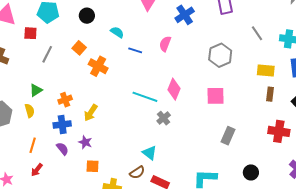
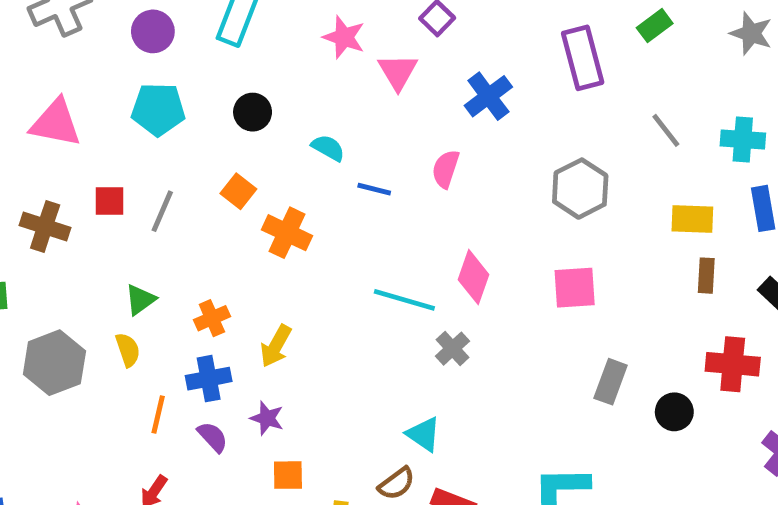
red square: (30, 33) -> (109, 201), moved
orange line: (33, 145) -> (158, 414), moved
black circle: (251, 172) -> (674, 412), moved

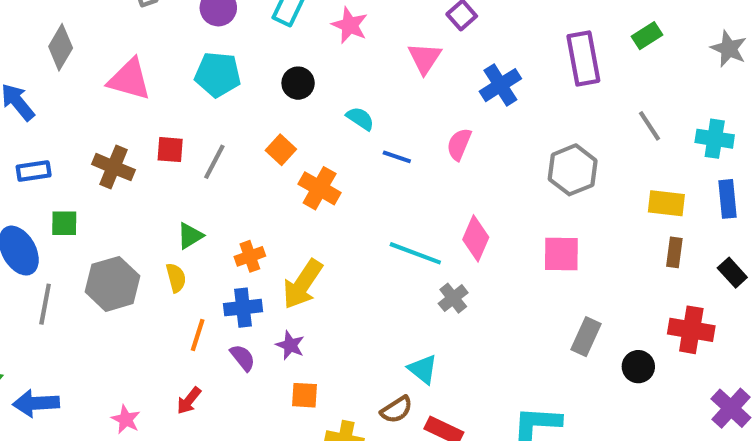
pink star: (344, 37) -> (350, 25), moved
yellow arrow: (276, 346) -> (303, 284), size x1.4

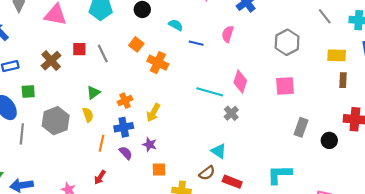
gray line: (214, 162) -> (103, 53), turned -48
brown cross: (113, 167) -> (51, 61), turned 30
yellow arrow: (303, 284) -> (153, 113), size x0.7

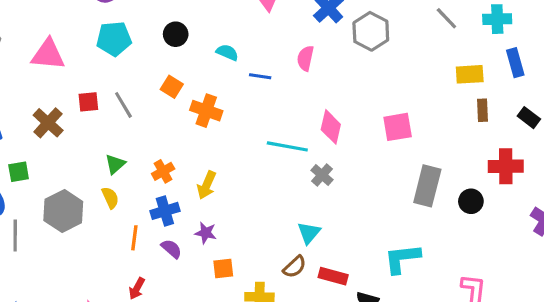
gray hexagon: (287, 42) -> (371, 31), moved
gray rectangle: (301, 127) -> (427, 186), size x1.4
cyan triangle: (219, 151) -> (309, 233), turned 42

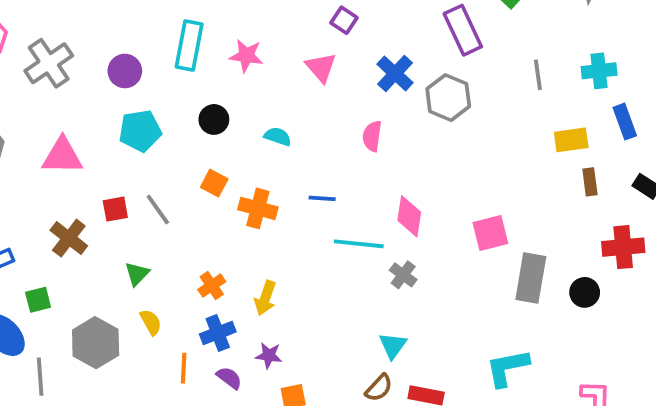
gray line: (446, 18) -> (538, 75), turned 40
blue line: (260, 76) -> (322, 198), moved
pink square: (398, 127) -> (490, 233), moved
green triangle: (115, 164) -> (137, 274), moved

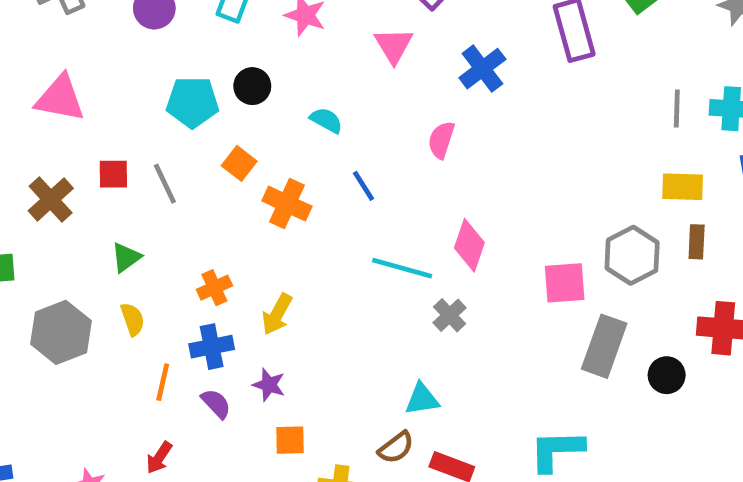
gray line: (538, 75) -> (677, 108), moved
gray hexagon: (448, 98) -> (632, 255), moved
cyan pentagon: (140, 131) -> (192, 102), moved
blue line: (322, 198) -> (363, 186), moved, turned 44
cyan triangle: (393, 346) -> (422, 399), turned 36

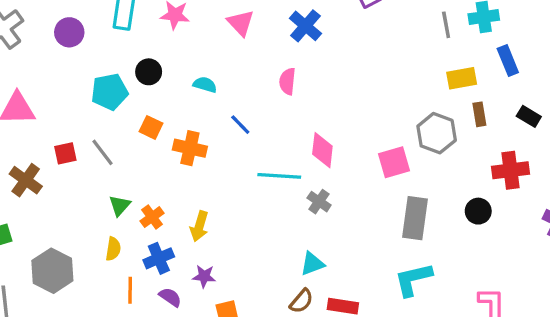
green triangle: (126, 257) -> (120, 205), moved
yellow semicircle: (133, 319) -> (113, 249), moved, turned 40
gray rectangle: (604, 346) -> (415, 218), moved

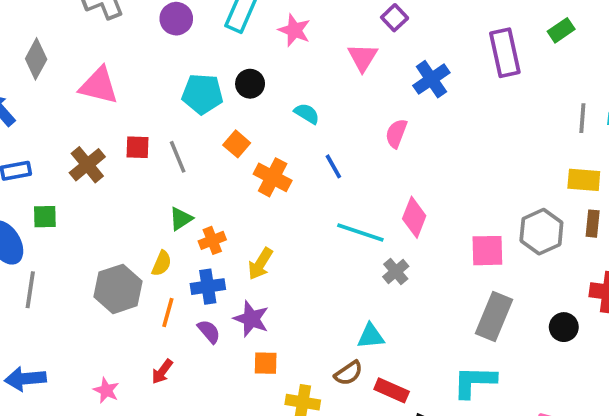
gray hexagon: (52, 271) -> (118, 289), moved
purple star: (204, 276) -> (251, 319), size x1.4

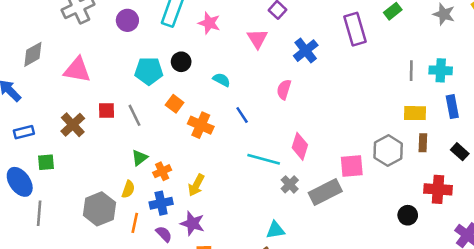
gray diamond: (36, 59) -> (33, 54), turned 36
gray rectangle: (494, 316) -> (325, 192), moved, turned 44

